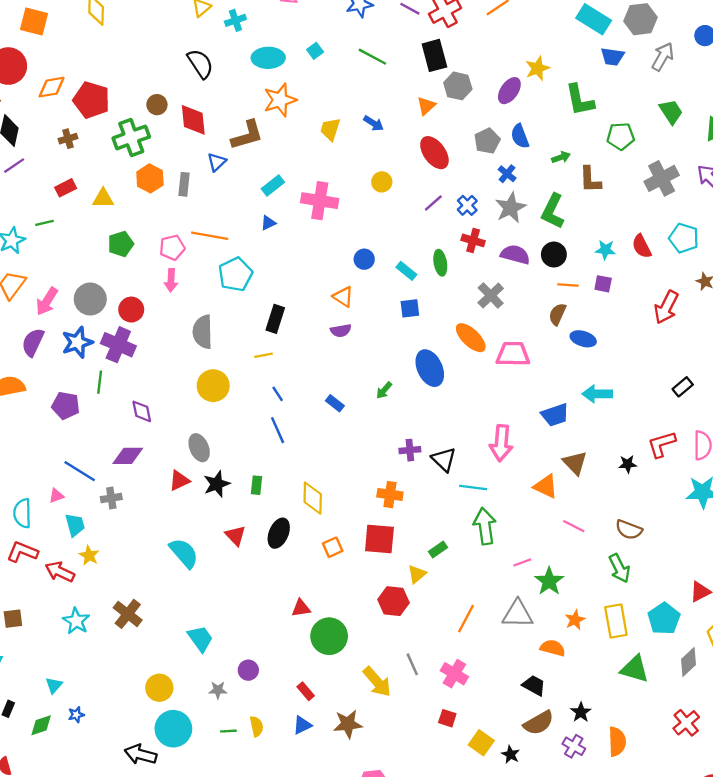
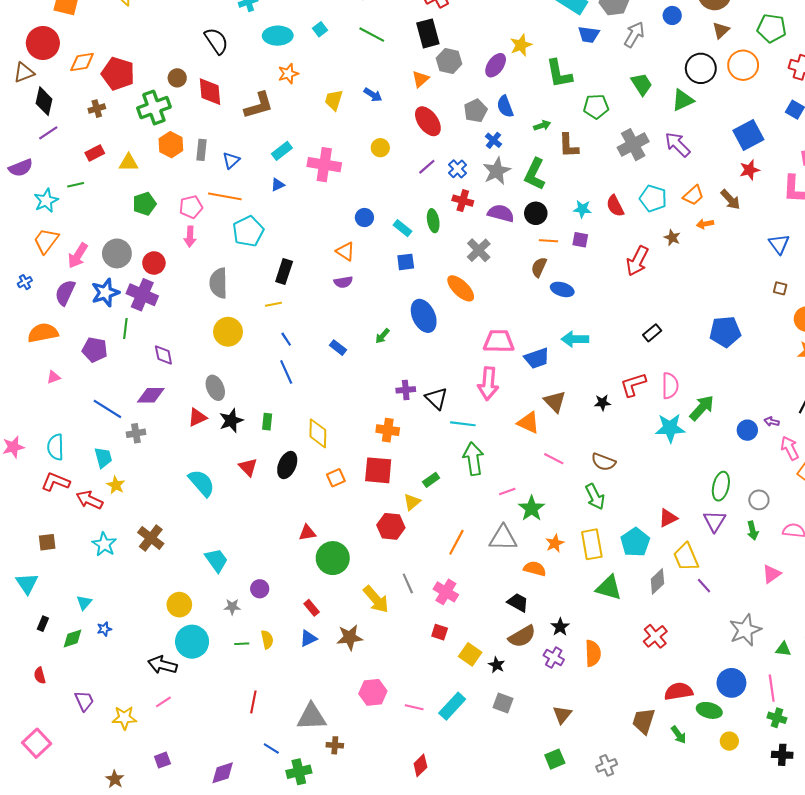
orange star: (280, 100) -> (288, 74), size x0.7
blue triangle: (217, 162) -> (231, 160), moved
pink trapezoid: (513, 354) -> (499, 341), moved
pink triangle: (56, 496) -> (53, 377), moved

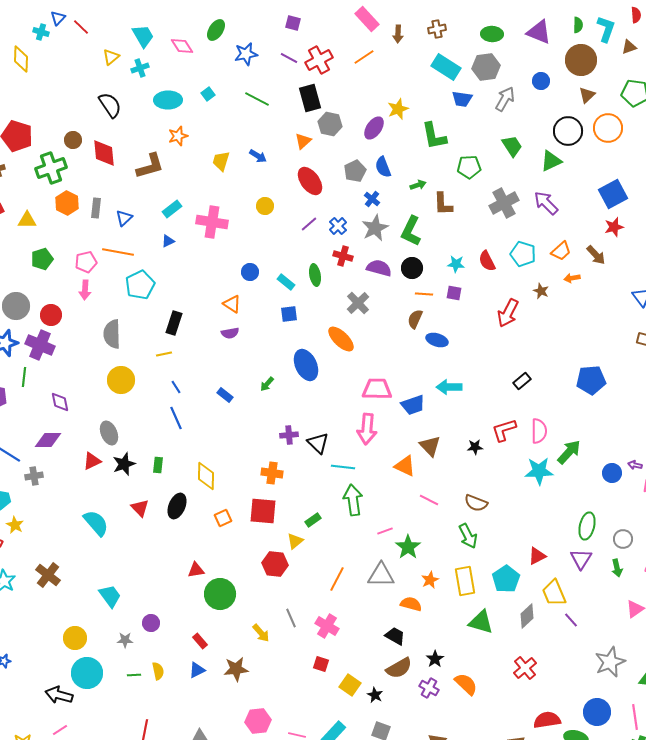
yellow arrow: (376, 599) -> (261, 633), size x0.7
orange semicircle: (593, 653) -> (466, 684), turned -45

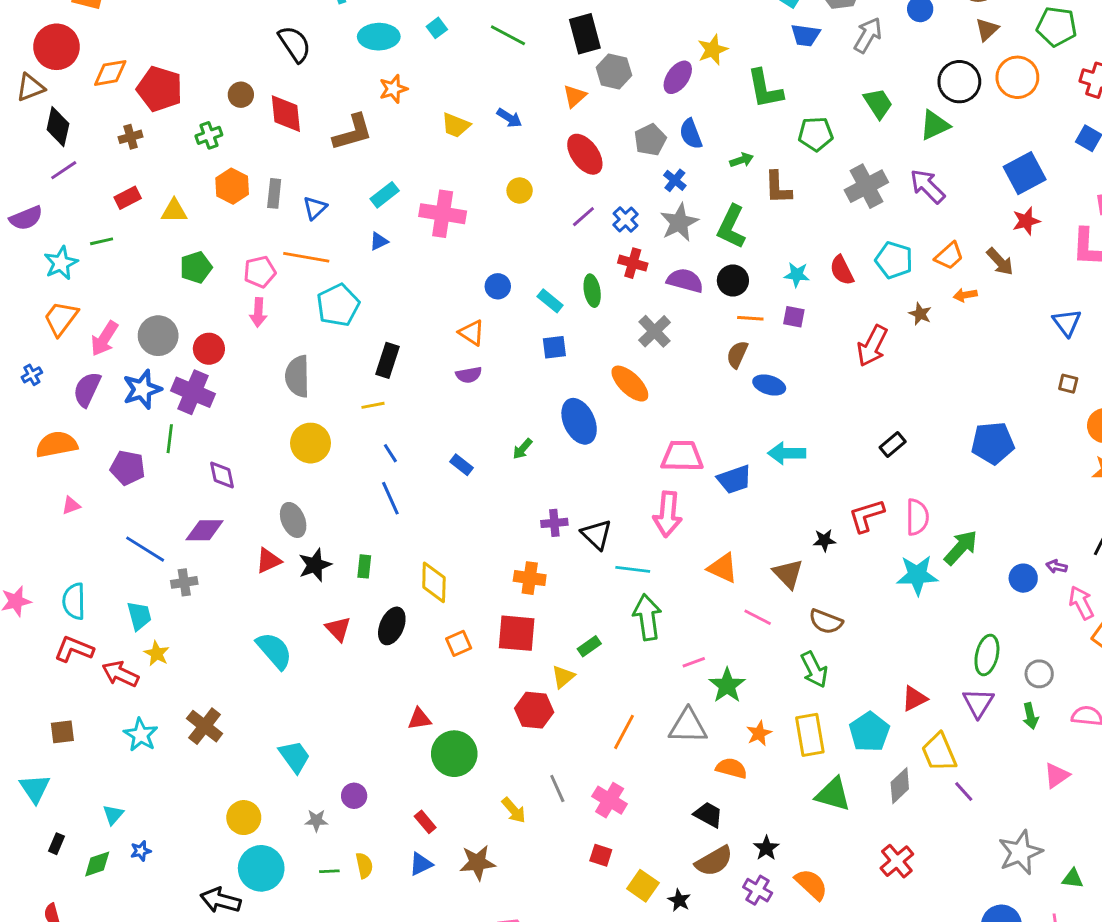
yellow trapezoid: (221, 161) -> (456, 125), turned -85
green cross: (51, 168) -> (209, 135), size x0.6
brown triangle: (430, 446) -> (788, 574), moved

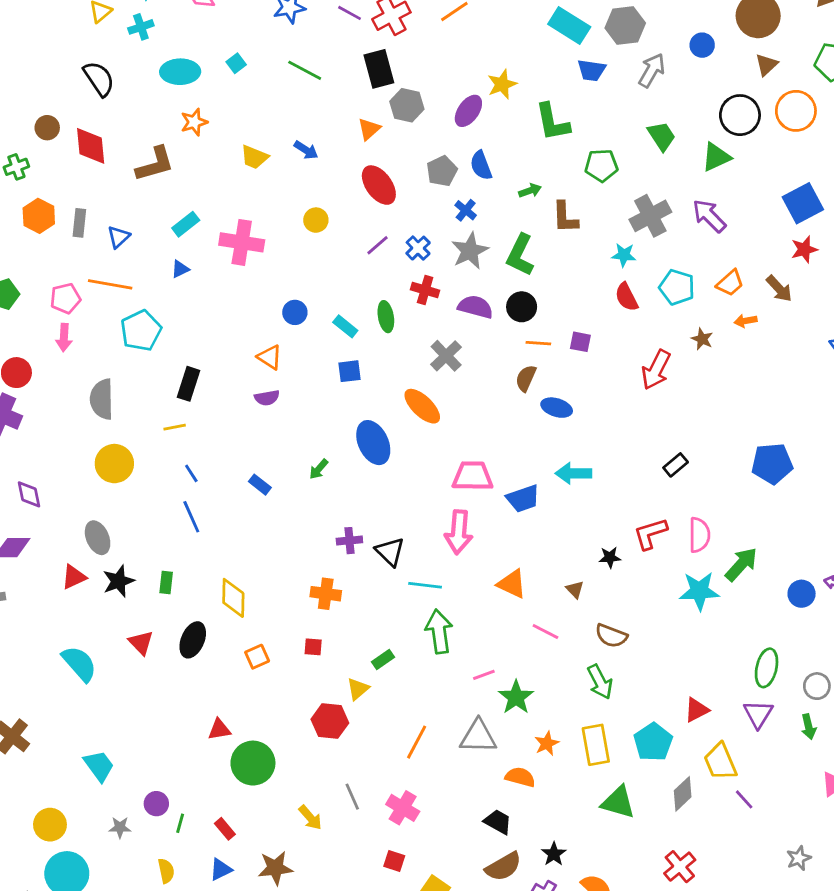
cyan star: (797, 275) -> (624, 255), moved
brown triangle: (788, 574) -> (575, 590), size x0.6
red square: (517, 633) -> (313, 647), size x0.5
gray star: (1020, 852) -> (799, 858), size x0.6
green line: (329, 871) -> (180, 823), moved, turned -72

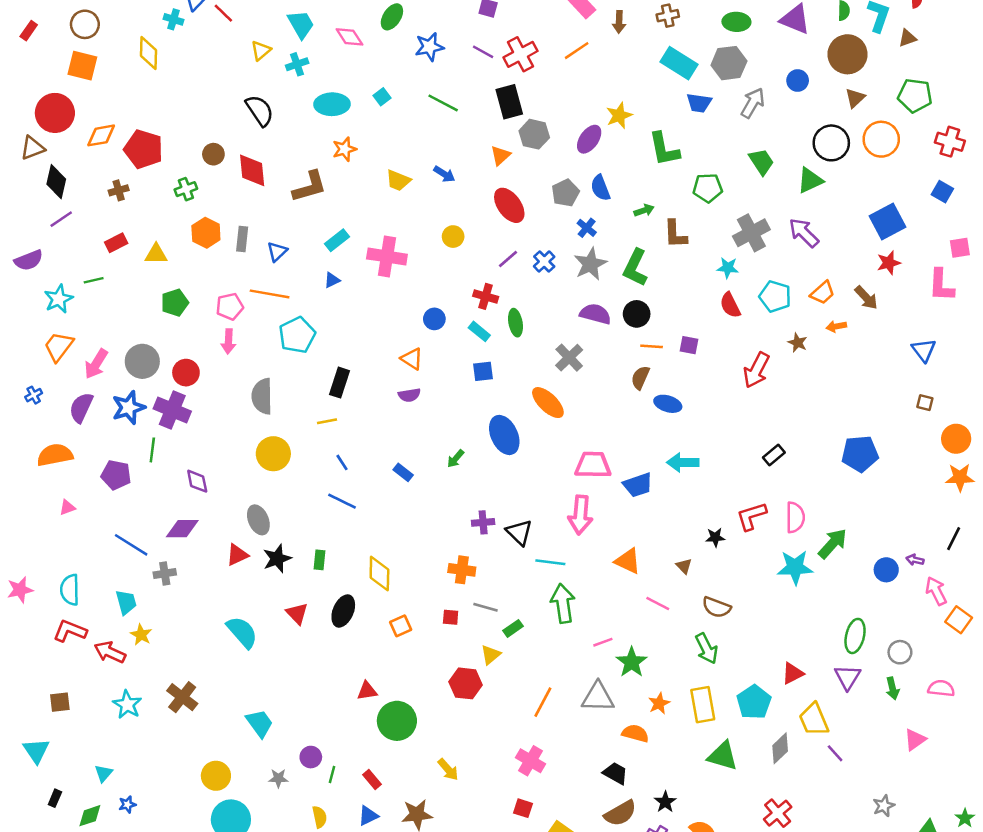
red cross: (425, 290) -> (486, 296), moved
blue line: (191, 517) -> (342, 501), turned -40
gray line: (352, 797) -> (486, 607), moved, turned -50

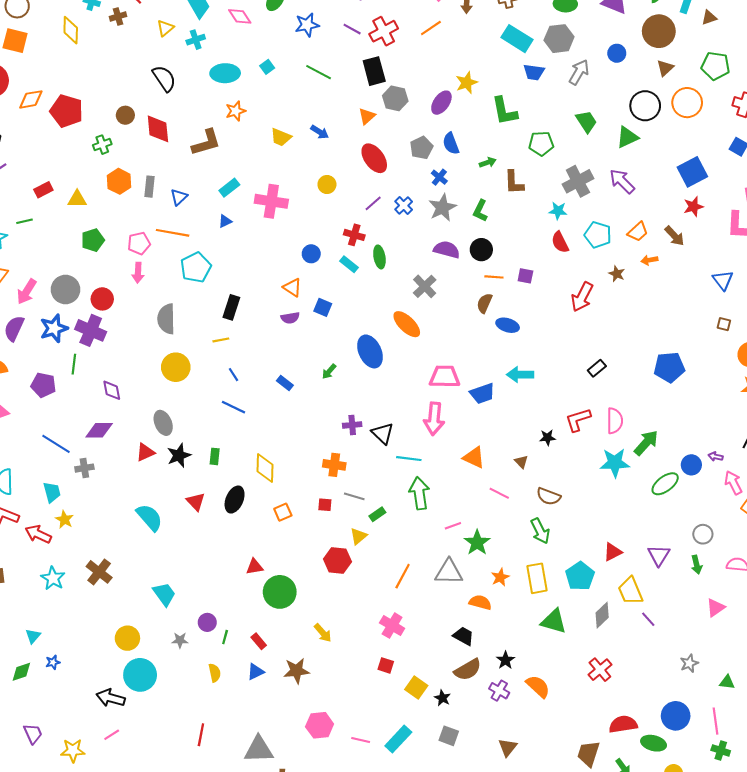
brown cross: (119, 190) -> (118, 16), moved
green L-shape: (635, 268) -> (480, 211), size x0.7
blue square: (483, 371) -> (323, 307), moved, turned 30
green ellipse: (855, 636) -> (665, 484), moved, turned 40

